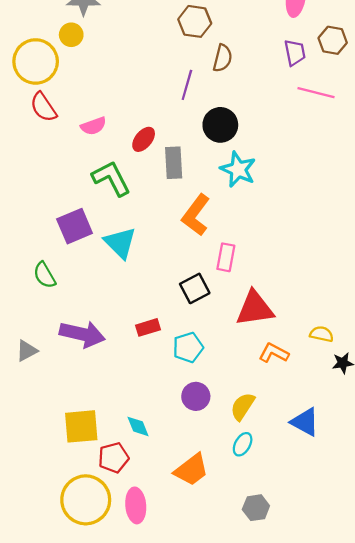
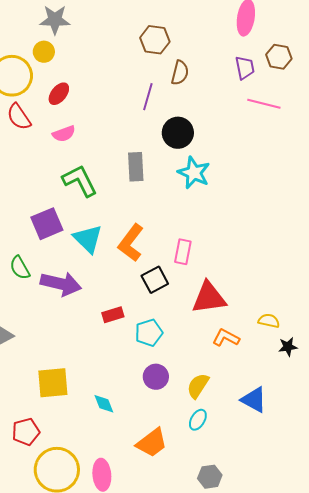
red ellipse: (144, 139) -> (59, 94), moved
orange L-shape: (196, 215) -> (131, 243), moved
purple arrow: (82, 334) -> (61, 284), moved
yellow square: (81, 426) -> (53, 383), moved
red pentagon: (113, 458) -> (26, 432), moved

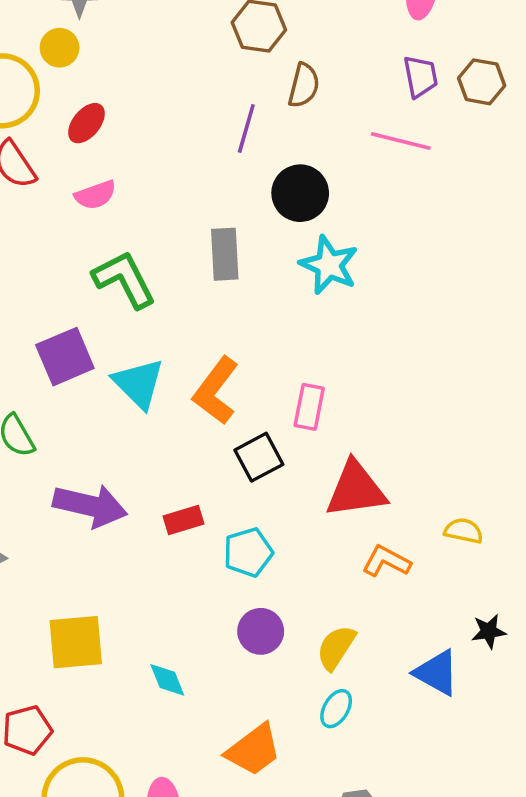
brown hexagon: (279, 57) -> (482, 82), moved
pink line: (264, 104) -> (401, 141), moved
purple arrow: (61, 284) -> (90, 506), moved
black star: (288, 347) -> (489, 631), moved

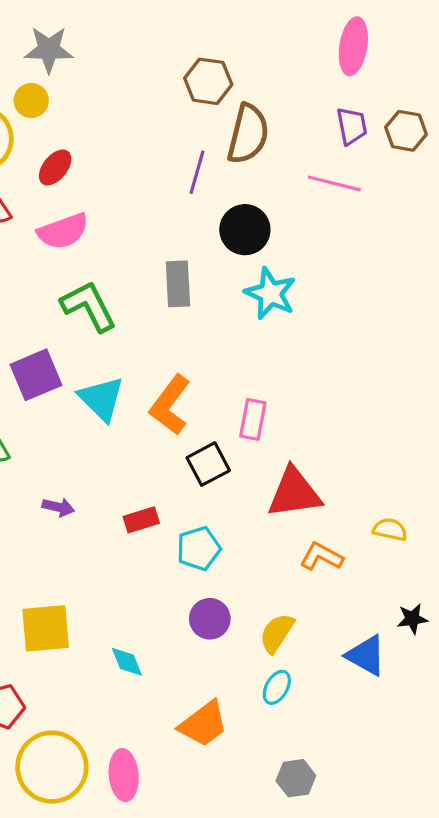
brown semicircle: (304, 85) -> (248, 134), size x1.5
pink semicircle: (95, 195) -> (63, 231), size x1.4
purple arrow: (90, 506) -> (58, 507), size x0.5

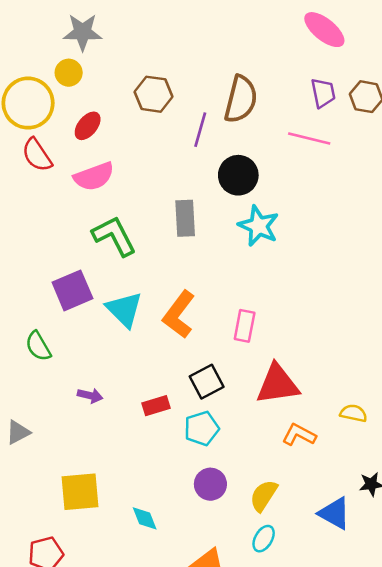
pink ellipse: (353, 46) -> (324, 30), turned -60
brown hexagon: (208, 81) -> (153, 94), moved
black square: (208, 464) -> (207, 382), moved

